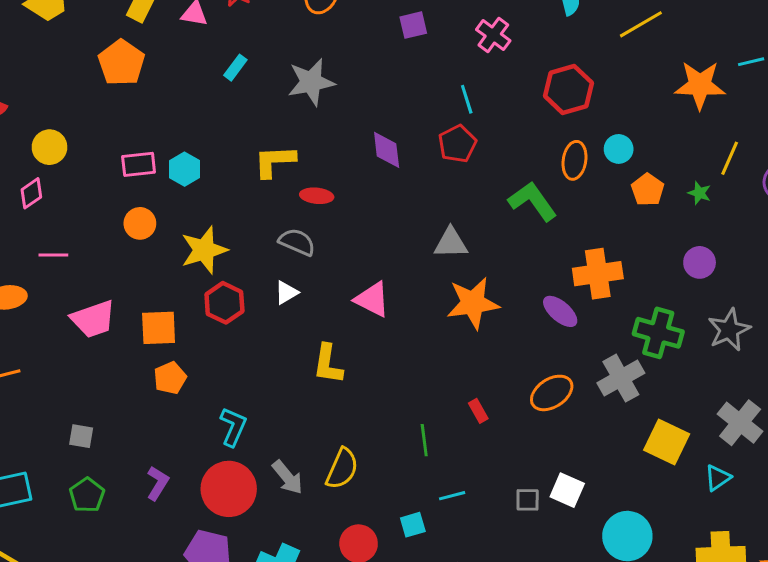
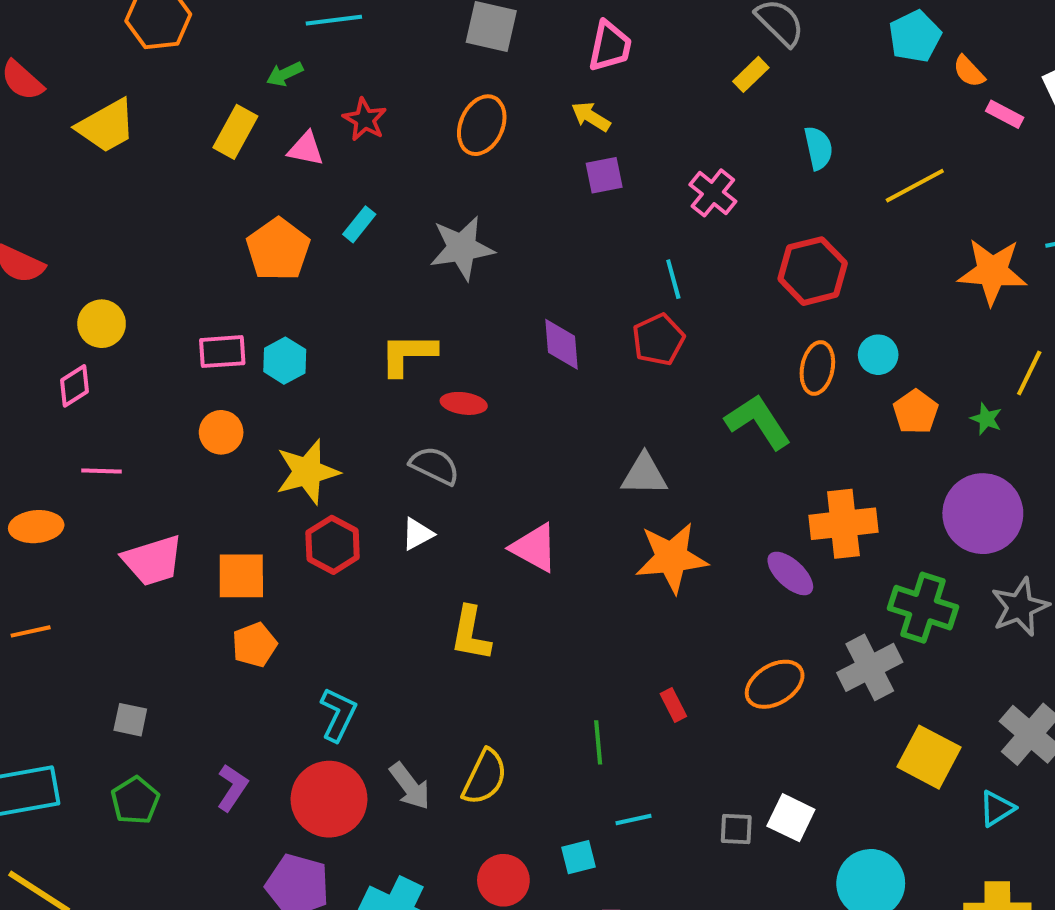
orange pentagon: (121, 63) -> (278, 249), moved
purple circle: (700, 262) -> (983, 514), size x1.8

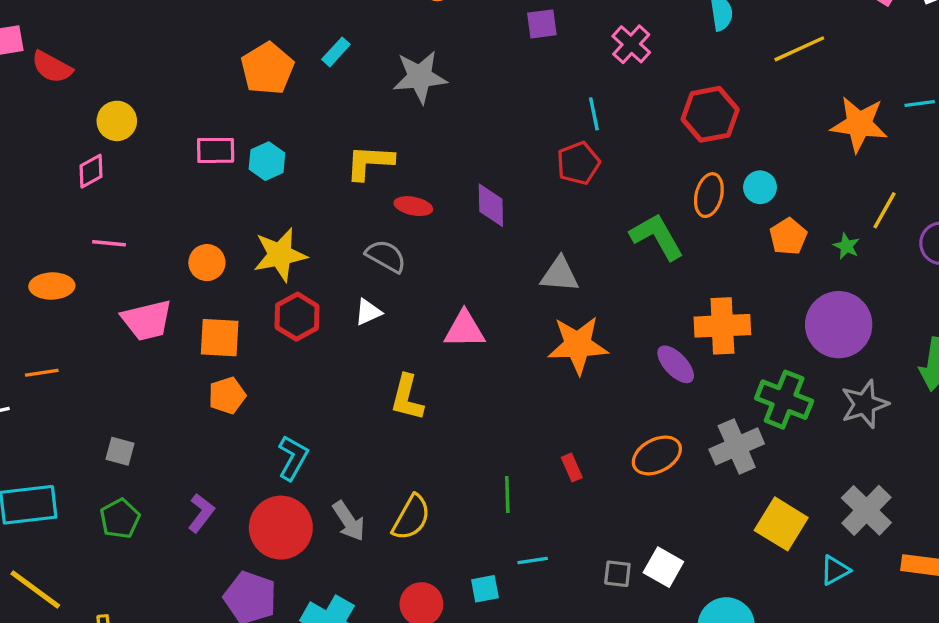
purple diamond: (561, 344) -> (491, 205), moved
orange circle: (221, 432) -> (207, 263), moved
pink triangle: (534, 548) -> (464, 330), turned -33

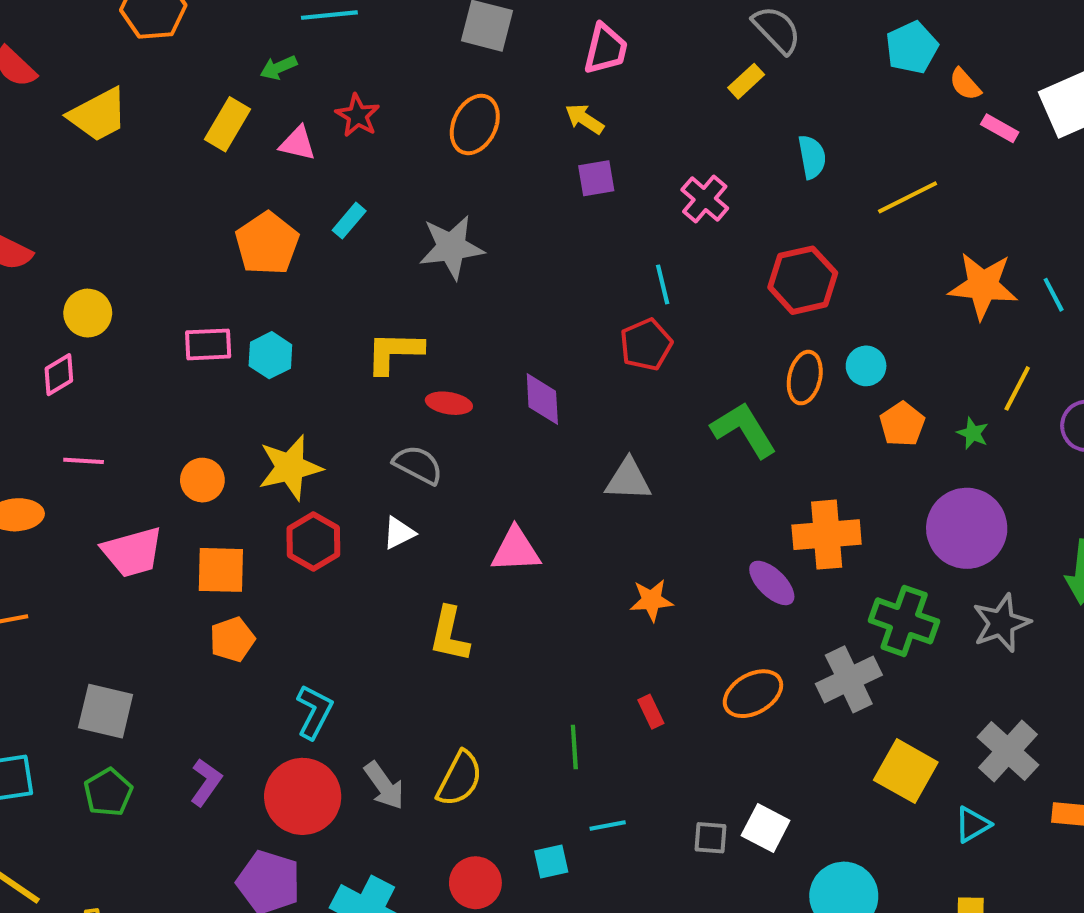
cyan line: (920, 104) -> (1054, 295), moved, turned 72
orange star: (578, 345) -> (651, 600), moved, size x0.6
gray square: (120, 451) -> (106, 711), size x1.6

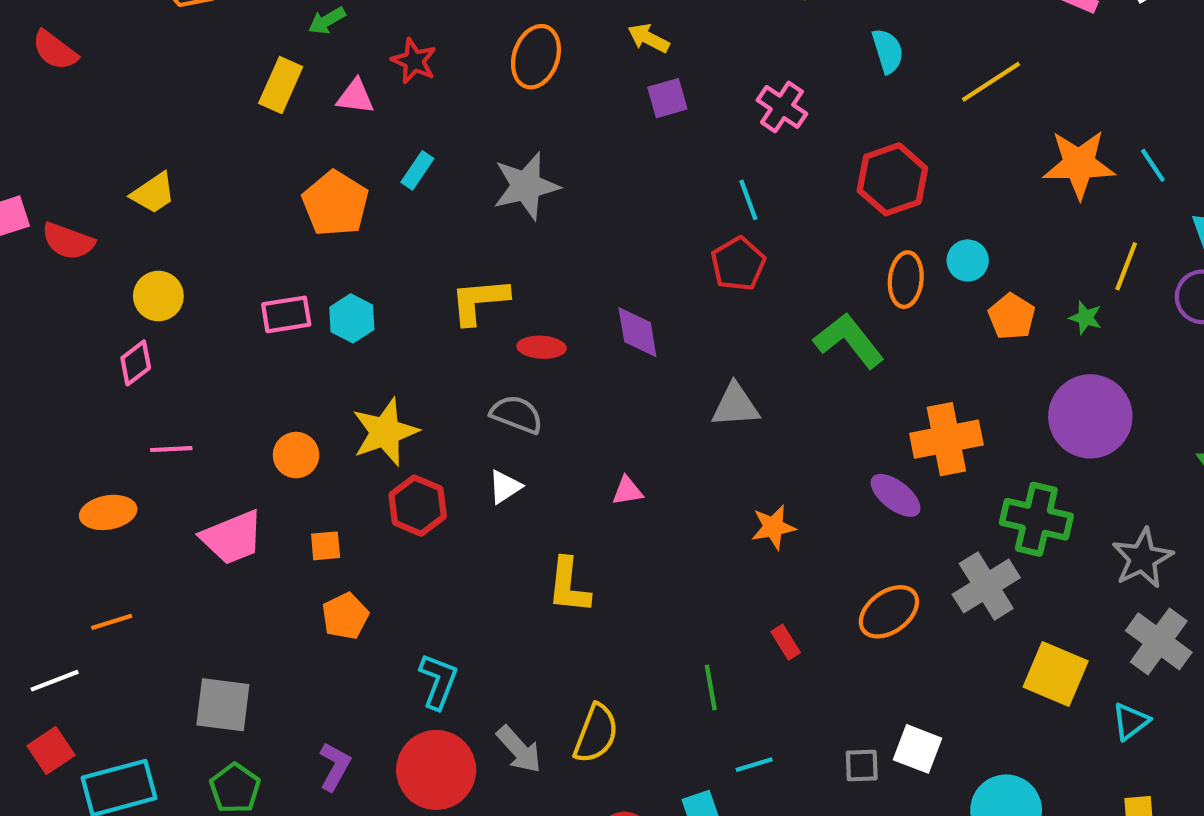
yellow trapezoid: (98, 115) -> (153, 193), moved, size x0.7
pink triangle: (516, 550) -> (627, 491), size x0.6
orange square: (221, 570) -> (326, 546), size x0.6
gray star: (1001, 623) -> (1142, 558), moved

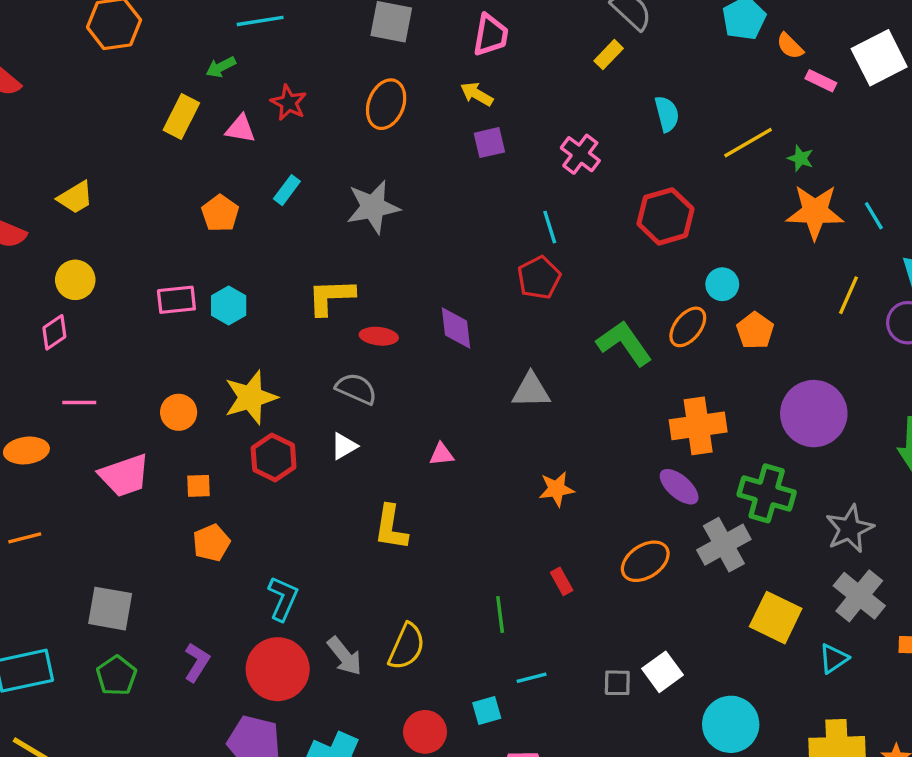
orange pentagon: (335, 204) -> (220, 213), size x0.7
orange ellipse: (906, 280) -> (688, 327), moved, turned 30
green star: (1086, 318) -> (800, 158), moved
purple ellipse: (896, 495) -> (679, 487), moved
white square: (917, 749) -> (662, 672), turned 30

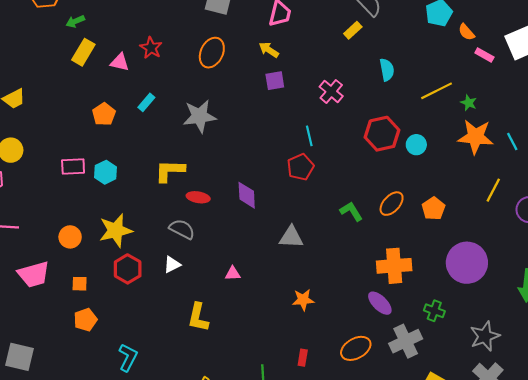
green arrow: (221, 67) -> (75, 21), moved
cyan circle: (722, 284) -> (416, 145), moved
green L-shape: (624, 343) -> (351, 211), size x0.7
green cross: (767, 493) -> (434, 311), size x0.6
red rectangle: (562, 581) -> (303, 358), turned 35

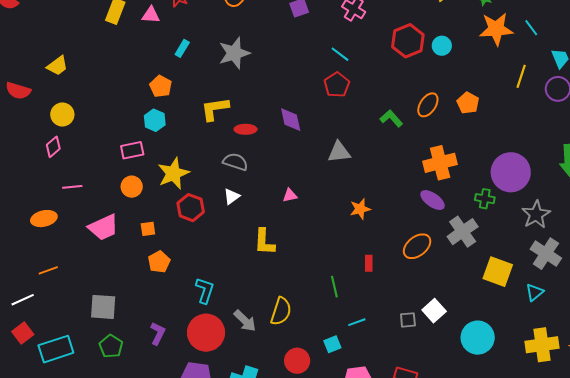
orange pentagon: (104, 114) -> (161, 86), moved
cyan line: (309, 136) -> (340, 54), turned -30
pink rectangle: (73, 167) -> (132, 150), moved
purple circle: (467, 263) -> (511, 172), moved

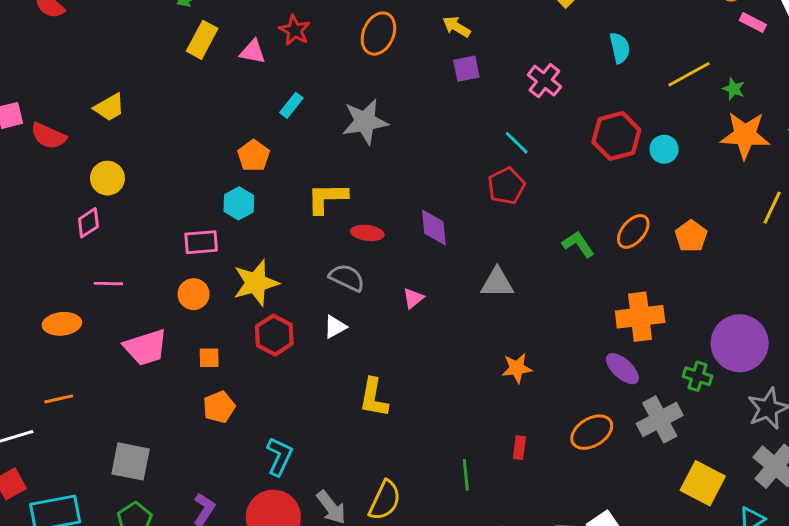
pink triangle: (290, 195) -> (413, 298), moved, turned -35

